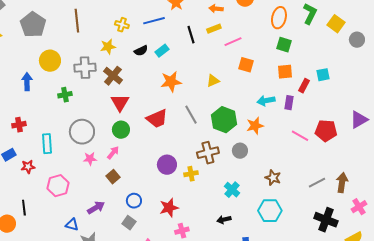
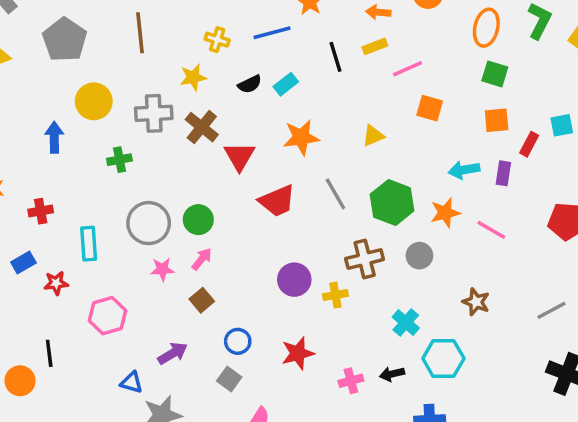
red triangle: (120, 103) -> (239, 156), moved
green circle: (121, 130) -> (198, 220), moved
pink line: (300, 136) -> (491, 230), moved
cyan hexagon: (270, 211) -> (443, 358), moved
pink cross: (182, 231) -> (351, 381), moved

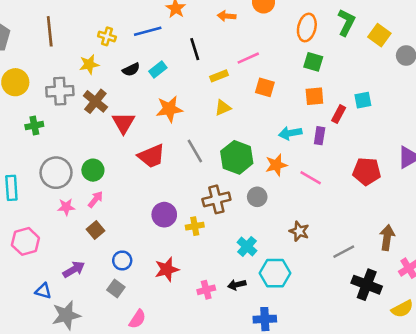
yellow rectangle: (375, 46) -> (219, 76), moved
gray line: (551, 310) -> (344, 252), moved

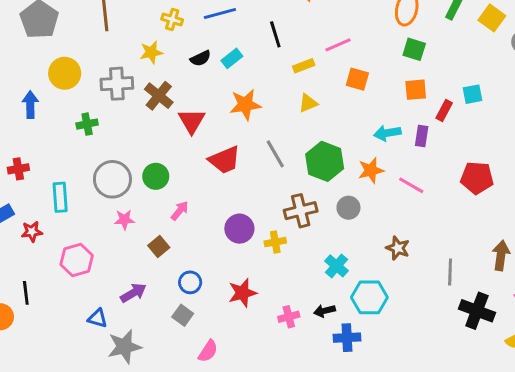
pink arrow: (95, 199) -> (180, 211), moved
gray line: (344, 252) -> (450, 272), turned -60
blue cross: (265, 319) -> (347, 338), moved

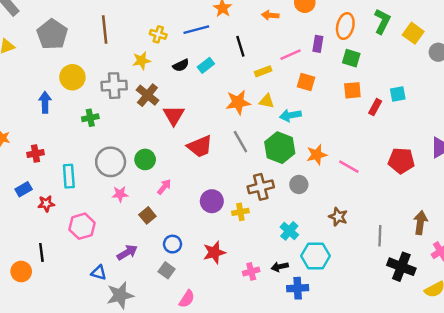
yellow triangle: (308, 103) -> (267, 101), turned 35
orange star: (245, 105) -> (238, 102), moved
cyan arrow: (387, 133) -> (290, 115), moved
purple rectangle: (422, 136) -> (318, 44), moved

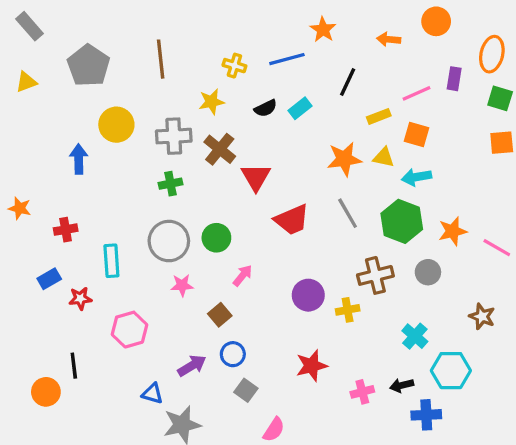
black line: (240, 46) -> (348, 82), turned 42
orange square: (306, 82) -> (416, 134), moved
green cross: (90, 118) -> (171, 184), moved
blue circle: (173, 244) -> (233, 354), moved

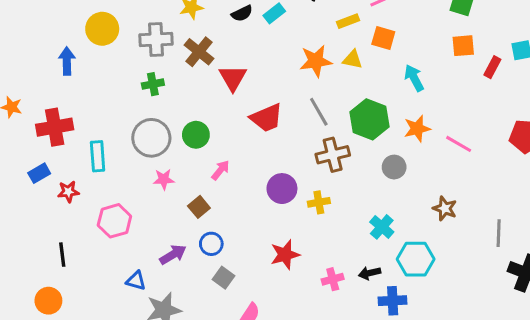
cyan arrow: (416, 177) -> (414, 78), moved, turned 72
red cross: (66, 230) -> (55, 127), size x1.6
brown cross: (375, 275) -> (333, 155), moved
orange circle: (46, 392) -> (48, 301), moved

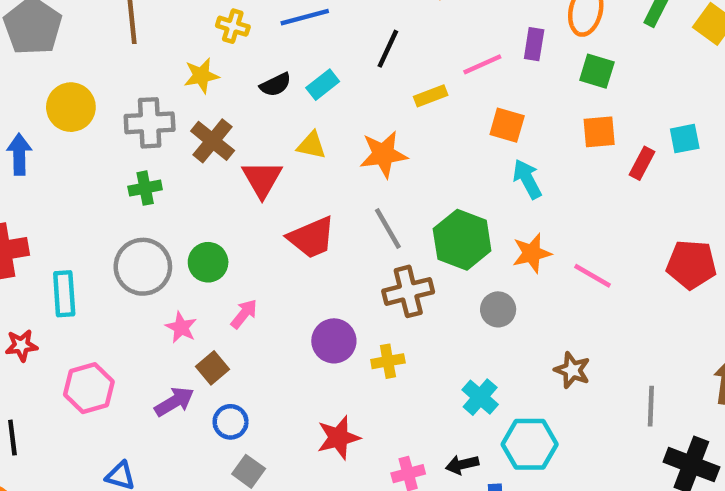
orange square: (383, 38) -> (507, 125), moved
yellow triangle: (353, 59) -> (311, 145), moved
pink star: (164, 179) -> (181, 327), moved, turned 30
purple arrow: (173, 255) -> (174, 402), moved

